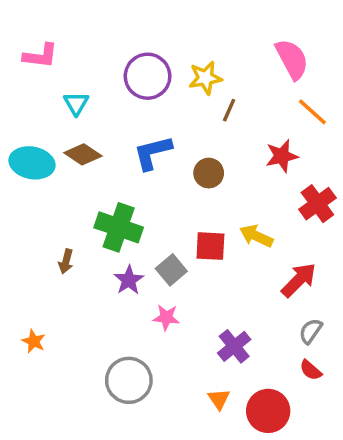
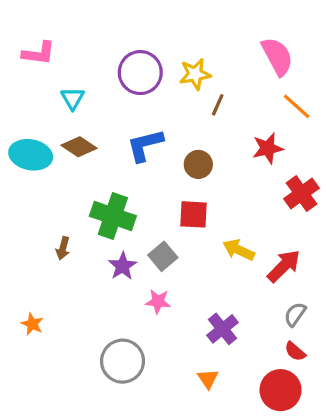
yellow arrow: (256, 236) -> (239, 250), moved
red square: (210, 246) -> (193, 214), moved
red circle: (268, 411) -> (281, 390), moved

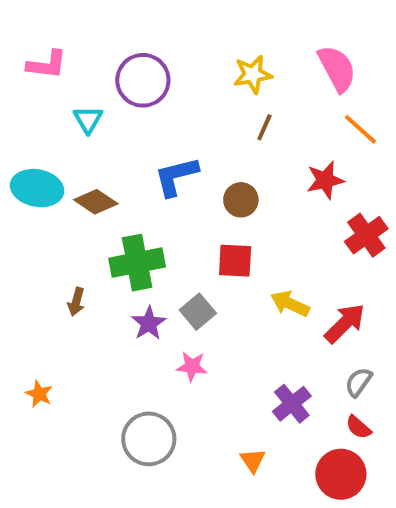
purple circle: (140, 73) -> (143, 80), moved
yellow star: (195, 74) -> (253, 74), moved
brown diamond: (79, 147) -> (96, 202), moved
green cross: (113, 216) -> (137, 263), turned -30
purple cross: (222, 329) -> (292, 404), moved

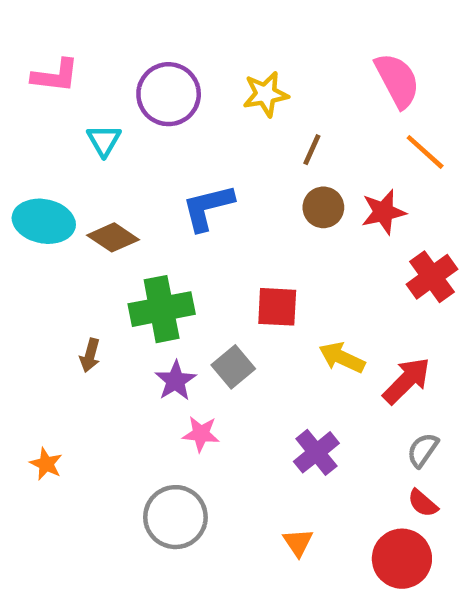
yellow star: (253, 74) -> (266, 94), moved
brown circle: (241, 200) -> (323, 207), moved
pink star: (192, 366) -> (201, 434), moved
purple cross: (292, 404) -> (316, 452), moved

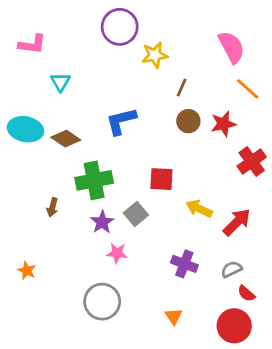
purple circle: (169, 94) -> (120, 27), moved
gray semicircle: (423, 450) -> (231, 269), moved, turned 30
purple cross: (316, 452) -> (184, 264), turned -30

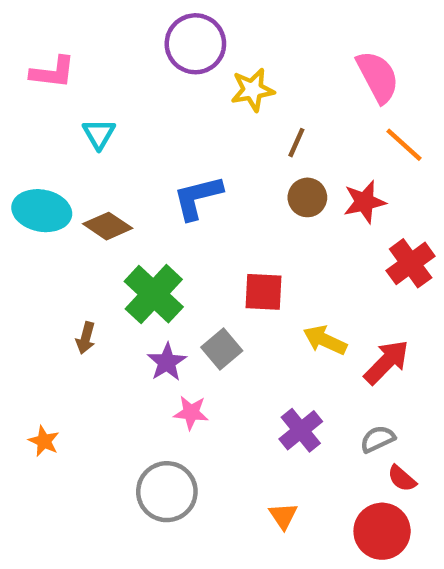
green cross: (94, 180) -> (154, 294), turned -36
purple cross: (184, 264) -> (301, 430), turned 30

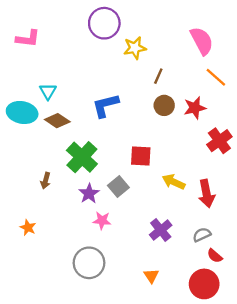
cyan triangle: (99, 134) -> (48, 91), moved
red arrow: (386, 362) -> (206, 194), turned 124
orange star: (44, 441) -> (28, 228), moved

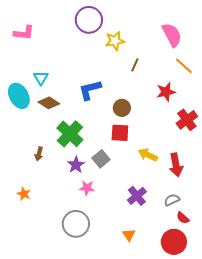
brown circle: (164, 105) -> (122, 108), moved
cyan ellipse: (22, 112) -> (19, 96), turned 50

